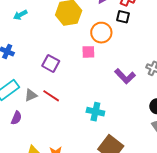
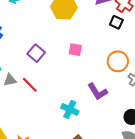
orange circle: (101, 33) -> (118, 61), moved
purple L-shape: (125, 76) -> (98, 92), moved

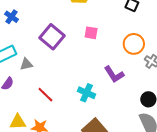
purple square: (36, 53) -> (52, 37), size x1.4
red line: (30, 85) -> (45, 95), moved

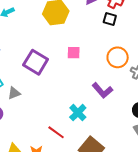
cyan cross: (87, 93) -> (78, 113), turned 30
red line: (45, 95) -> (56, 132), moved

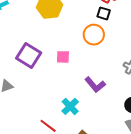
pink square: (74, 53) -> (63, 57), moved
orange circle: (118, 57) -> (94, 35), moved

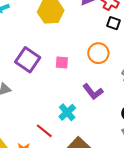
black square: (104, 13) -> (113, 23), moved
orange circle: (94, 35) -> (98, 53), moved

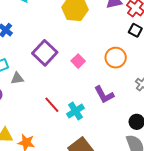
pink square: (62, 63) -> (78, 61), turned 32
red line: (44, 131) -> (52, 105), moved

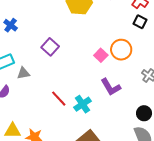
purple square: (45, 53) -> (50, 47), size x0.7
pink square: (78, 61) -> (101, 55), moved

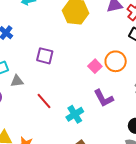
purple square: (50, 47) -> (45, 56), turned -30
red line: (59, 99) -> (44, 101), moved

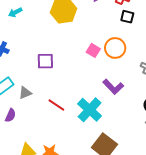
pink square: (95, 66) -> (93, 50), moved
cyan cross: (75, 114) -> (90, 110), size x1.4

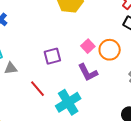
purple square: (45, 61) -> (52, 56), moved, turned -30
purple L-shape: (113, 87) -> (88, 72), moved

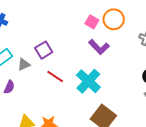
purple square: (52, 56) -> (44, 50), moved

